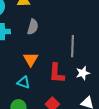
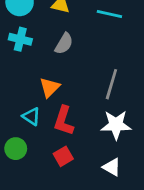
red L-shape: (57, 73) -> (64, 121), moved
white star: (83, 73) -> (116, 125), size x1.5

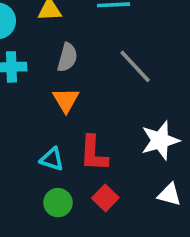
gray line: (111, 84) -> (135, 66), moved, turned -44
orange triangle: (50, 87) -> (66, 100), moved
green circle: (16, 149) -> (58, 203), moved

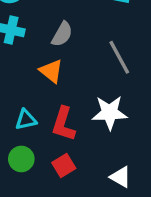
orange triangle: (66, 100) -> (51, 71), turned -35
white star: (160, 140) -> (110, 113), moved
cyan triangle: (52, 159) -> (26, 120), turned -45

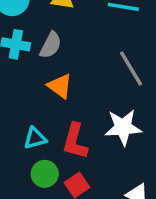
gray semicircle: (62, 34) -> (51, 45), moved
green circle: (21, 159) -> (45, 174), moved

